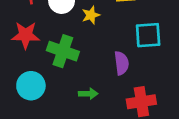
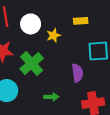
green cross: (63, 51) -> (32, 64), turned 30

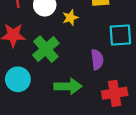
green arrow: (51, 97) -> (68, 86), size x1.6

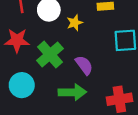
purple semicircle: (97, 60) -> (84, 65), moved, turned -30

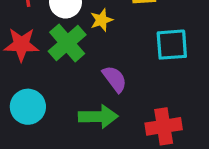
green cross: (50, 55) -> (67, 43), moved

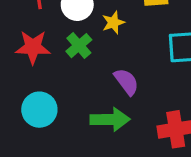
green cross: (67, 43) -> (79, 46), size x0.7

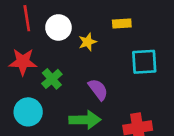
green cross: (79, 46) -> (52, 79), moved

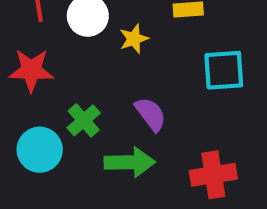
green cross: (52, 79) -> (84, 120), moved

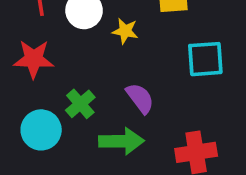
yellow star: (134, 39) -> (125, 31), turned 30

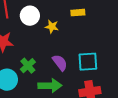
cyan square: (205, 59) -> (88, 62), moved

